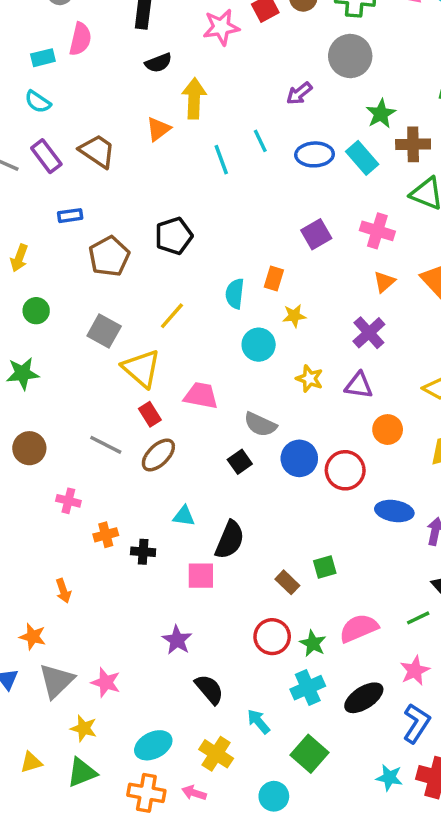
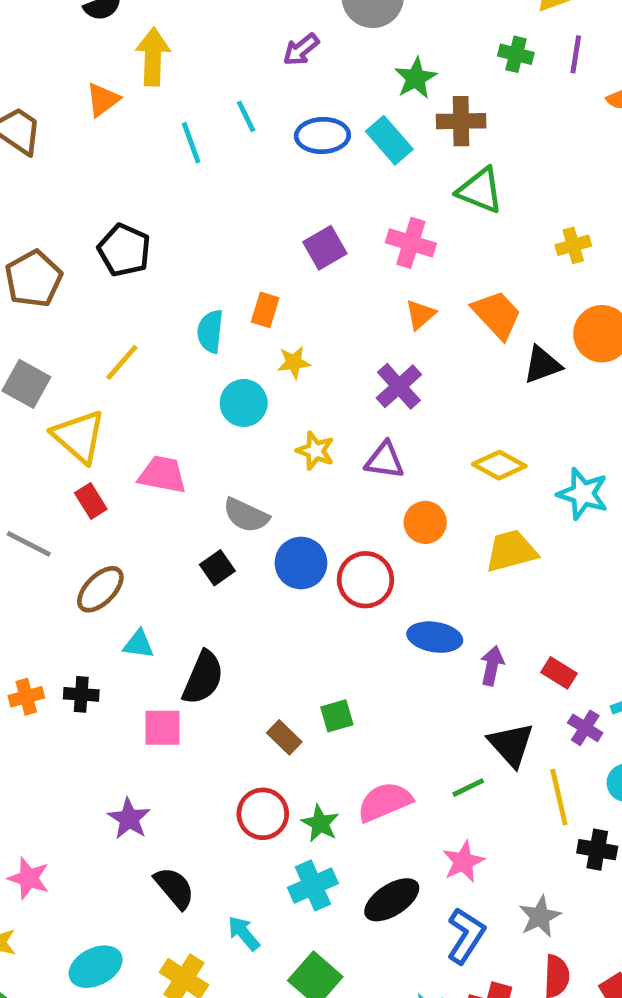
black pentagon: (174, 236) -> (124, 250), turned -30
brown ellipse: (158, 455) -> (100, 589), moved
orange cross: (106, 535) -> (26, 697), moved

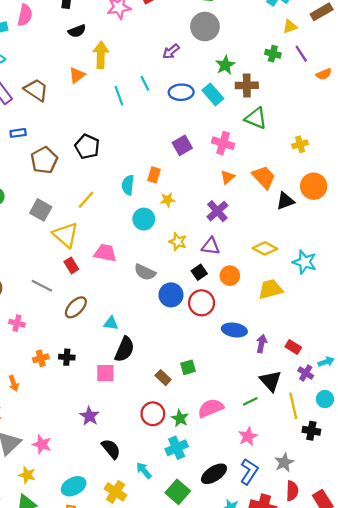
purple line: (576, 54) -> (301, 54), turned -42
black square: (217, 568) -> (199, 272), moved
cyan triangle: (139, 644) -> (111, 323), moved
black ellipse: (392, 900) -> (214, 474), moved

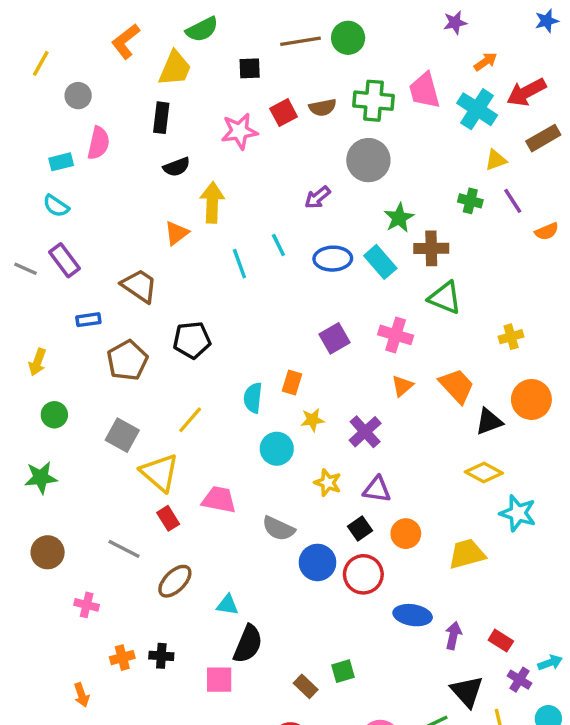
brown trapezoid: (36, 90) -> (139, 286), moved
black pentagon: (87, 147) -> (192, 340), turned -30
purple cross: (217, 211) -> (365, 432), moved
yellow diamond: (265, 248) -> (484, 472), moved

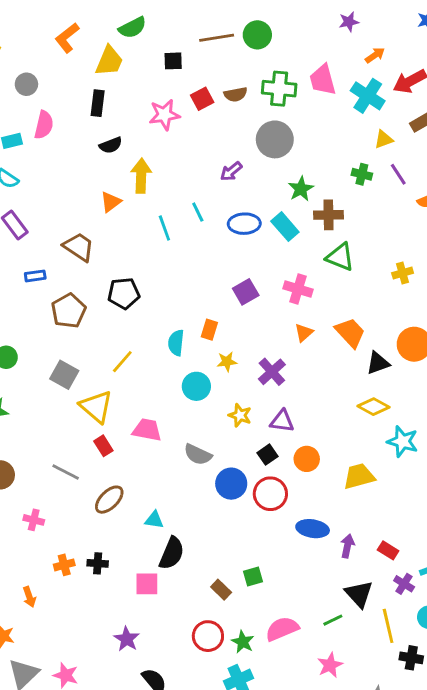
yellow cross: (511, 337) -> (403, 273), moved

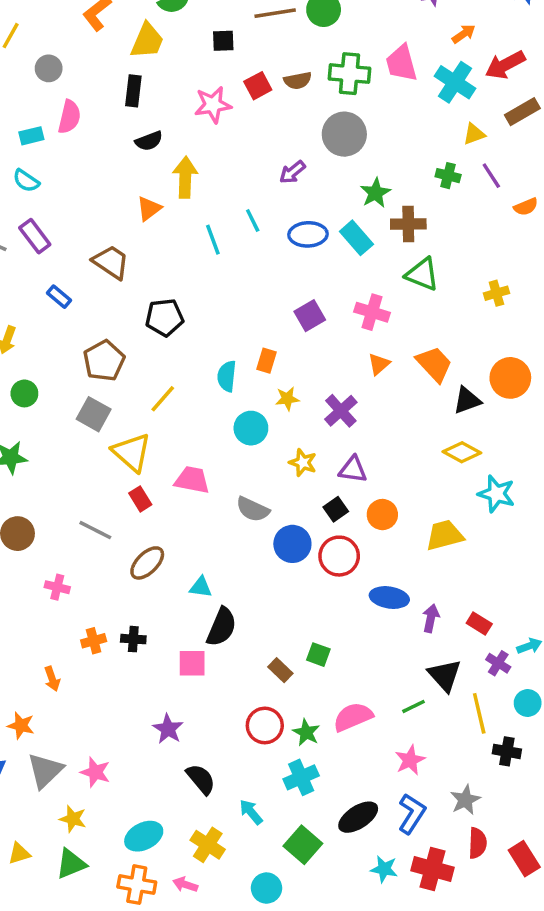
blue rectangle: (35, 276) -> (59, 297), turned 48
brown pentagon: (69, 311) -> (104, 361), moved
green square: (253, 577) -> (318, 655), turned 36

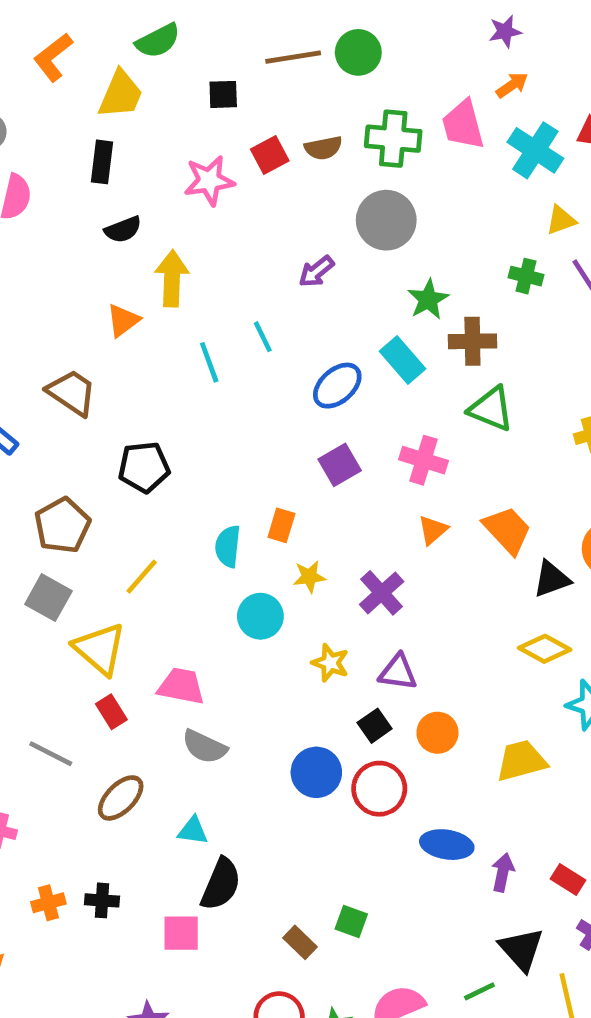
orange arrow: (464, 34) -> (512, 85), moved
blue ellipse: (308, 234) -> (337, 386), moved, turned -39
gray semicircle: (253, 509) -> (205, 747), moved

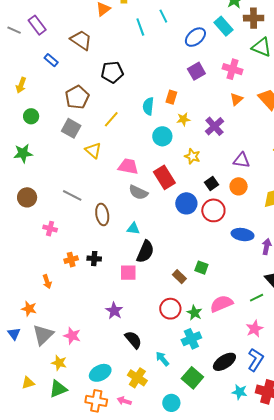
yellow triangle: (100, 649) -> (93, 150), size x0.7
purple triangle: (398, 672) -> (242, 160), moved
red rectangle: (111, 712) -> (164, 177), moved, size x1.6
brown ellipse: (121, 798) -> (102, 214), turned -55

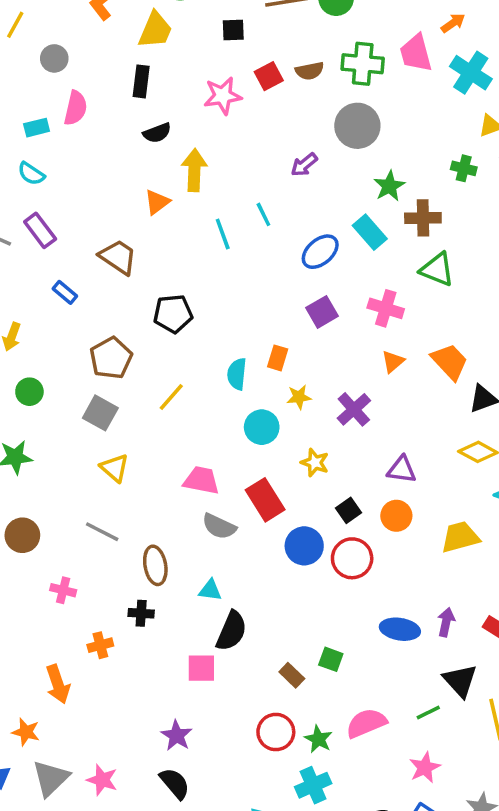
yellow triangle: (93, 150) -> (115, 468), moved
blue ellipse: (243, 235) -> (400, 629), moved
black cross: (94, 259) -> (141, 613), moved
orange arrow: (47, 282) -> (58, 684), size x1.5
black semicircle: (133, 340) -> (175, 783), moved

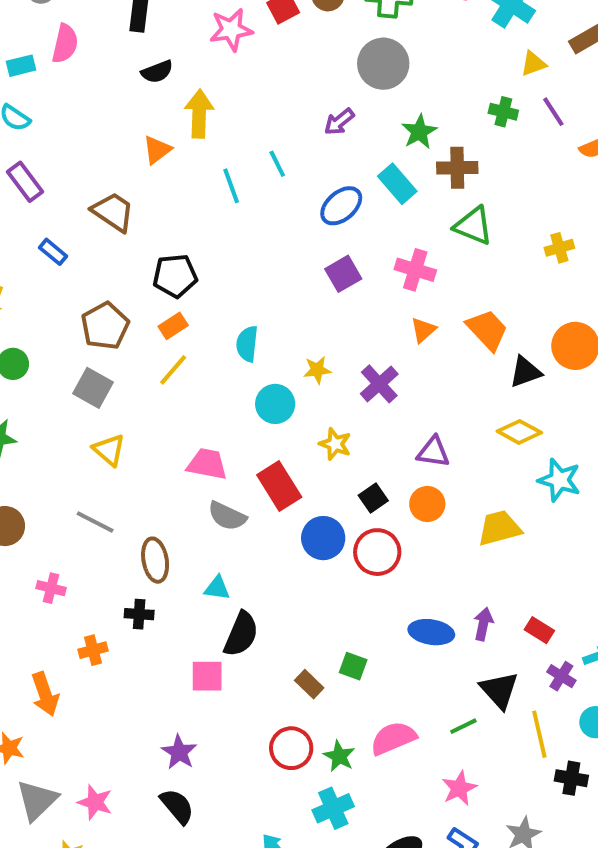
purple arrow: (304, 165) -> (339, 122), moved
orange rectangle: (278, 358) -> (173, 326), moved, turned 40

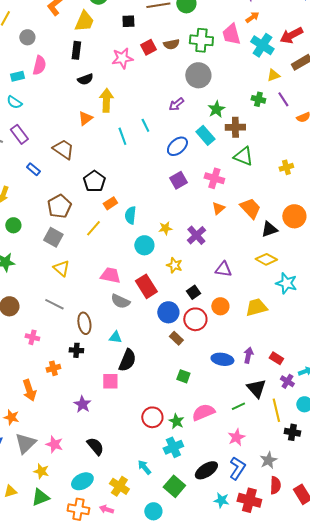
black pentagon: (175, 276) -> (94, 181), turned -30
orange rectangle: (173, 326) -> (110, 203), moved
orange circle: (427, 504) -> (220, 306), moved
brown rectangle: (309, 684) -> (176, 338), moved
purple star: (179, 752) -> (82, 404), moved

